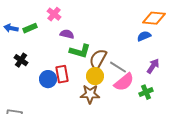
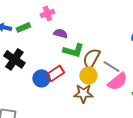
pink cross: (54, 14) -> (47, 13), turned 32
black cross: (21, 60) -> (14, 59), size x1.5
red rectangle: (62, 74) -> (55, 73), turned 66

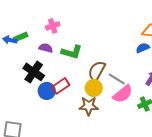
green rectangle: (23, 27) -> (21, 37), moved
purple semicircle: (60, 33) -> (46, 48), moved
green L-shape: (73, 50) -> (72, 52), moved
black cross: (14, 59) -> (34, 72), moved

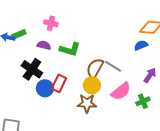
pink cross: (53, 26) -> (51, 23), turned 32
gray line: (117, 79) -> (113, 66), moved
red rectangle: (61, 86) -> (59, 83), turned -30

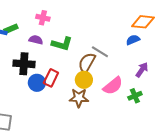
gray line: (113, 66) -> (100, 52), moved
black cross: (32, 69) -> (24, 64), turned -30

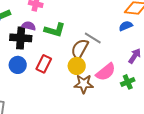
black cross: (24, 64) -> (21, 38), moved
blue circle: (37, 83) -> (18, 65), moved
brown star: (79, 98) -> (84, 84), moved

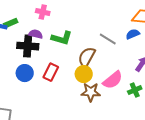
gray line: (93, 38) -> (108, 39), moved

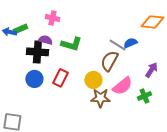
blue semicircle: (133, 34) -> (130, 43), moved
brown semicircle: (87, 57) -> (109, 61), moved

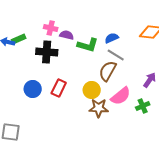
purple semicircle: (45, 40) -> (67, 35), moved
blue semicircle: (130, 43) -> (112, 38), moved
green L-shape: (71, 44) -> (88, 45), moved
black cross: (37, 52) -> (47, 52), moved

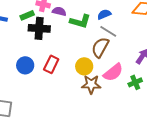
green rectangle: (19, 39) -> (27, 15), moved

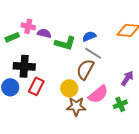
black cross: (39, 28) -> (24, 66), moved

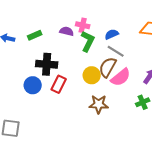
pink cross: (28, 26) -> (83, 25), moved
green L-shape: (65, 43) -> (88, 41), turned -80
yellow circle: (69, 88) -> (92, 75), moved
pink semicircle: (98, 94) -> (121, 77), moved

